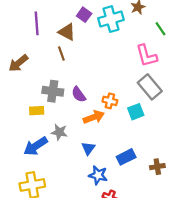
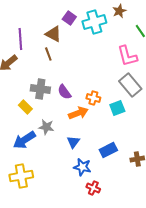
purple line: (37, 23) -> (20, 39), moved
yellow rectangle: (37, 111) -> (25, 107), turned 48

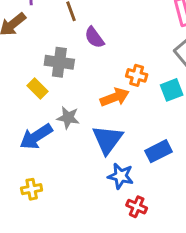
purple semicircle: (64, 92) -> (94, 37), moved
blue triangle: (73, 142) -> (107, 140), size x1.6
yellow cross: (21, 176) -> (32, 189), size x0.6

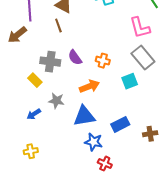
purple semicircle: (94, 37) -> (75, 57), moved
orange cross: (137, 75) -> (103, 61), moved
blue arrow: (36, 137) -> (34, 114), size x0.6
blue triangle: (107, 140) -> (84, 116), turned 45

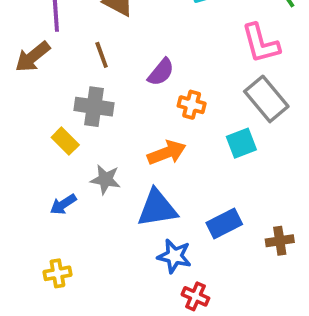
brown line: (58, 26) -> (102, 55), moved
purple semicircle: (75, 57) -> (161, 72), moved, turned -105

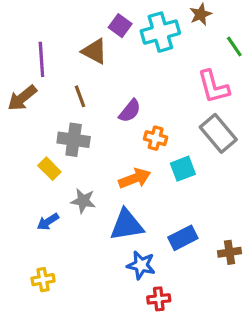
cyan square: (241, 143) -> (183, 169), moved
red cross: (195, 296) -> (159, 299), turned -30

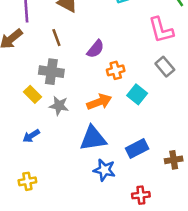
gray rectangle: (218, 133) -> (165, 67), size x0.7
orange cross: (156, 138) -> (116, 70), turned -30
cyan square: (183, 169) -> (137, 94), turned -30
gray star: (83, 201) -> (59, 106), moved
red cross: (159, 299) -> (141, 195), moved

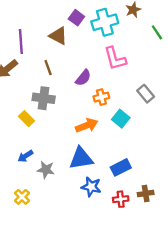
pink L-shape: (161, 30) -> (115, 59), moved
gray star: (59, 106) -> (46, 170), moved
brown cross: (174, 160) -> (146, 194), moved
yellow cross: (27, 181) -> (22, 197), turned -35
red cross: (141, 195) -> (121, 199), moved

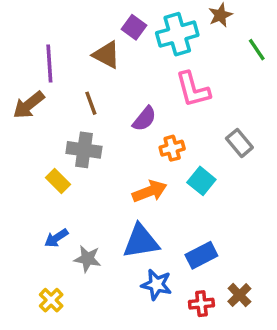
brown cross: (146, 194) -> (239, 295), turned -35

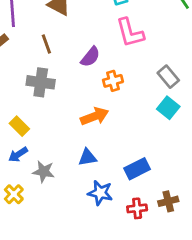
yellow rectangle: (58, 181) -> (19, 126), moved
cyan square: (201, 181) -> (168, 108), moved
blue triangle: (141, 241) -> (87, 157), size x0.6
brown cross: (239, 295) -> (168, 201), turned 30
yellow cross: (51, 300) -> (14, 194), moved

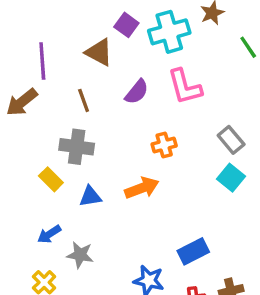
purple semicircle: (90, 57) -> (137, 92), moved
yellow rectangle: (19, 126) -> (51, 179), moved
blue triangle: (87, 157) -> (90, 196), moved

